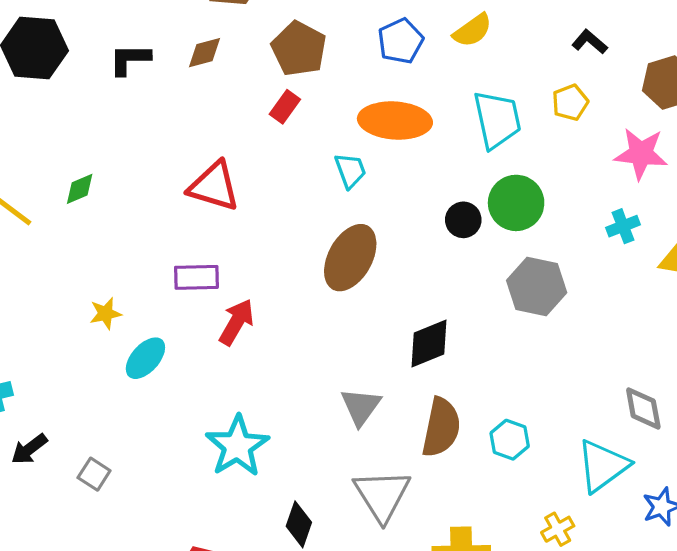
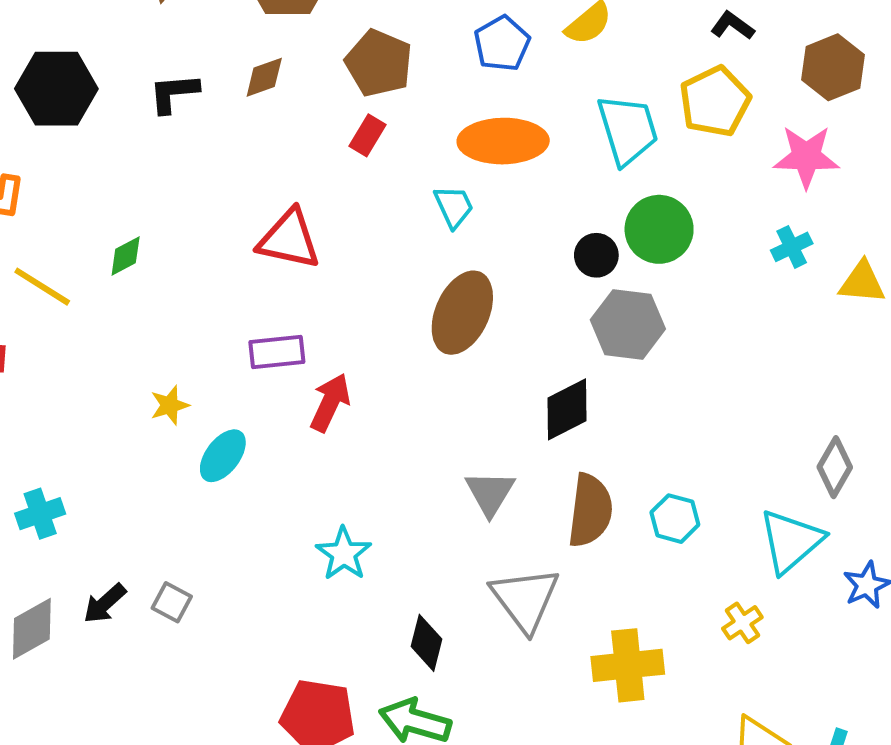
yellow pentagon: (570, 102) -> (715, 101), size x1.6
gray hexagon: (537, 286) -> (628, 324), moved
gray diamond: (643, 408) -> (835, 467), turned 45
cyan star: (237, 446) -> (344, 554), size x0.7
black arrow: (29, 449) -> (105, 604), moved

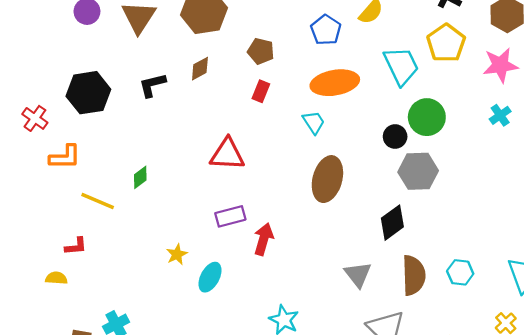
brown pentagon: (379, 63) -> (261, 51), size x0.7

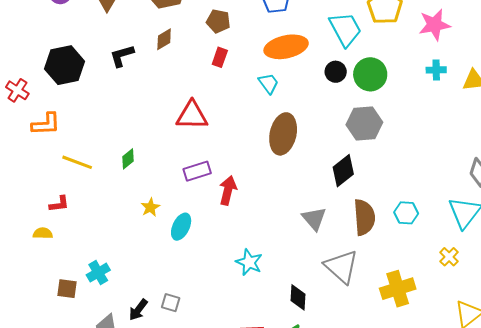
cyan cross: (500, 115) -> (436, 70), turned 36
black circle: (395, 137) -> (336, 72), moved
green diamond: (140, 177) -> (128, 159), moved

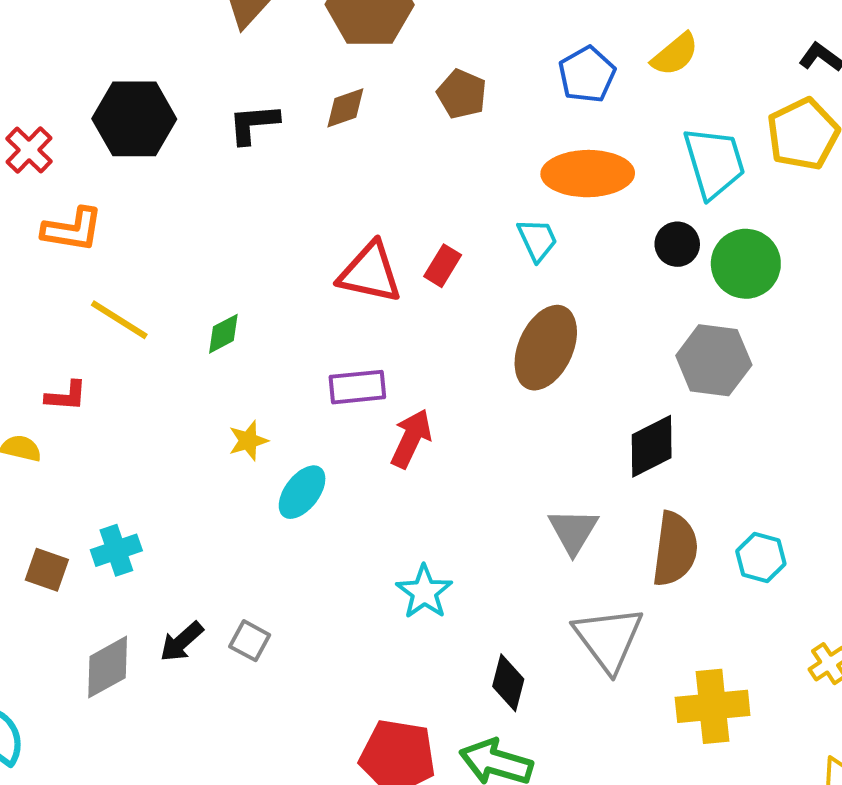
red rectangle: (220, 57) -> (443, 266), moved

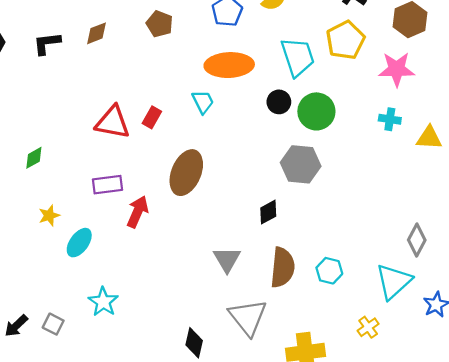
brown ellipse: (546, 348) -> (186, 173), moved
black diamond: (652, 446) -> (268, 212), size x0.7
cyan star: (424, 592) -> (103, 302), moved

